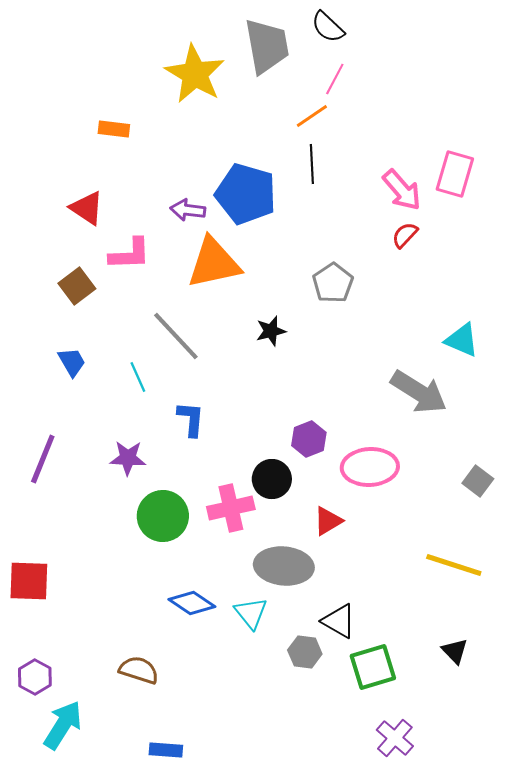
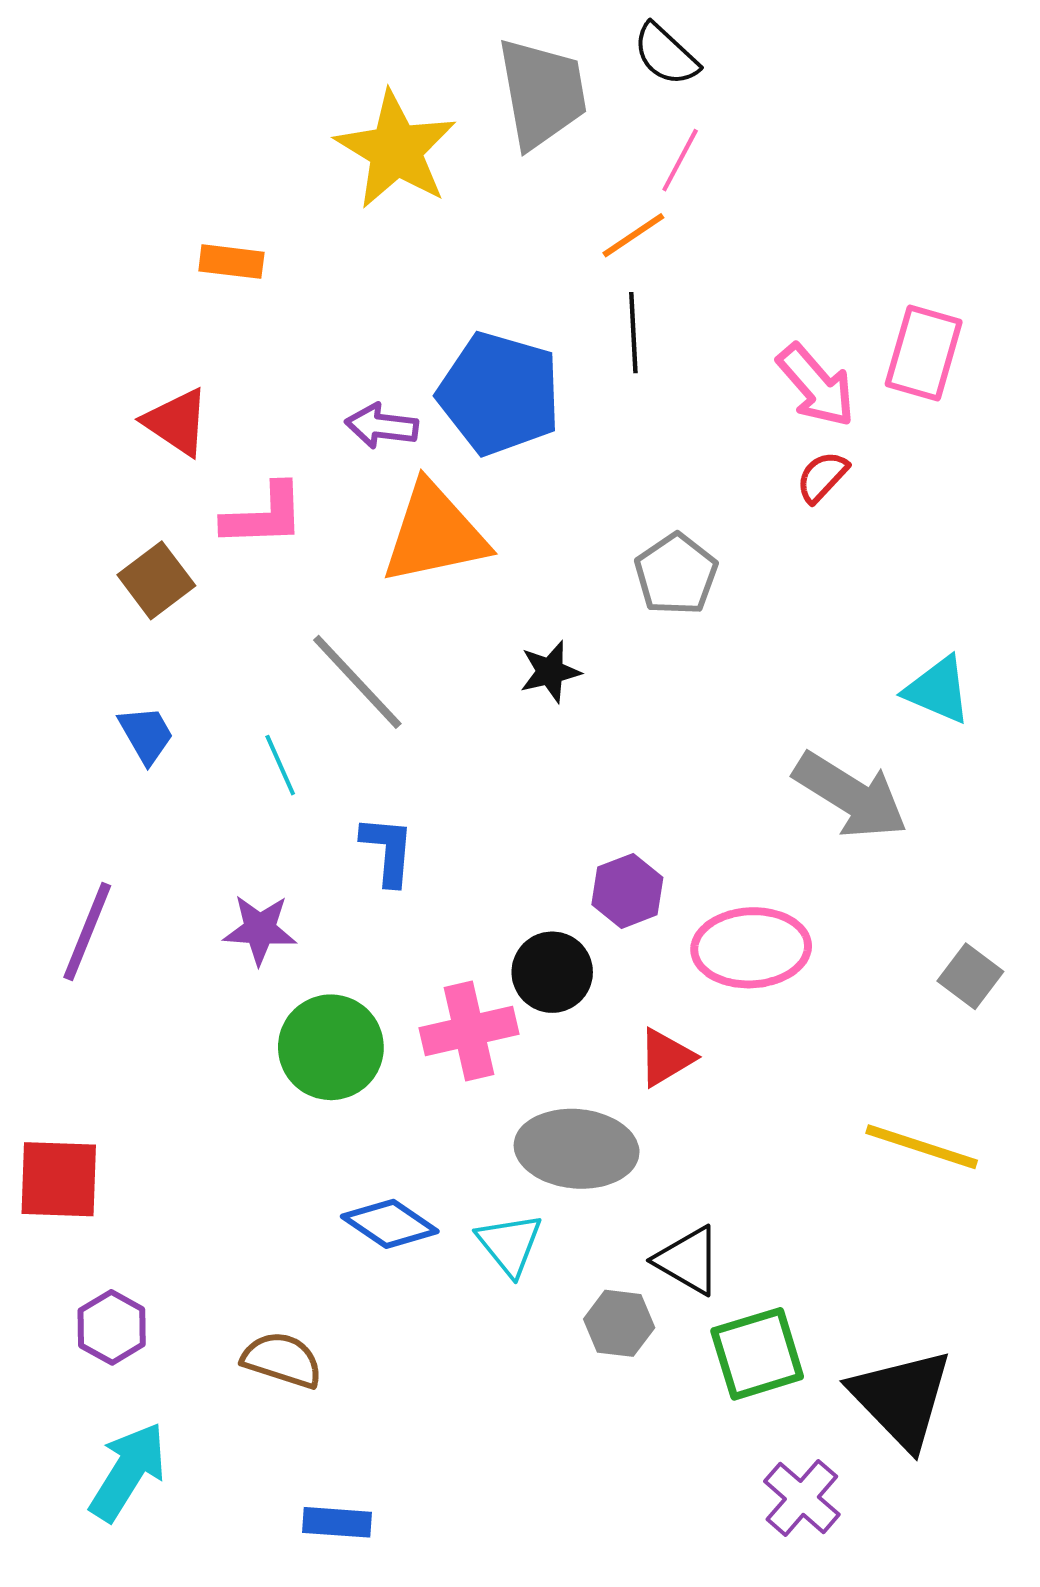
black triangle: (455, 651) -> (901, 1398), moved, size x2.0
purple hexagon: (35, 677) -> (112, 1327), moved

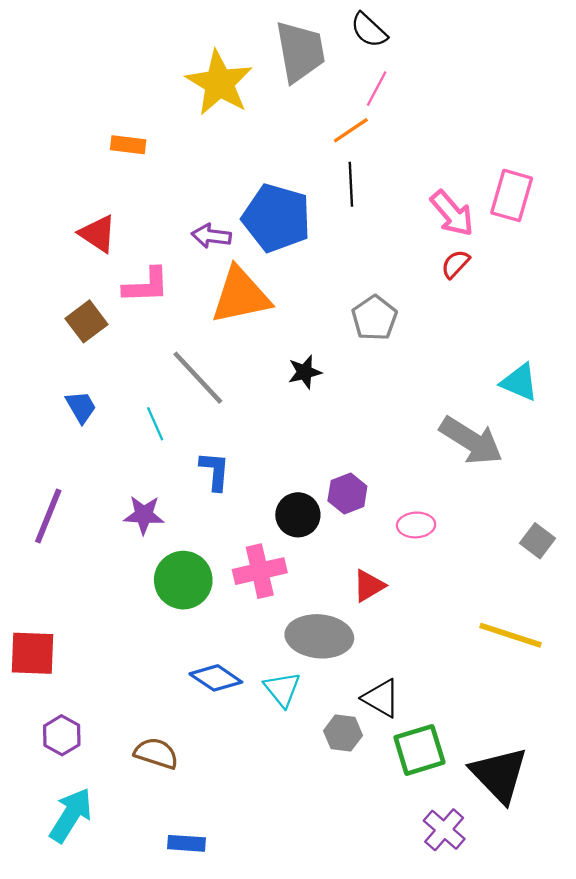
pink ellipse: (751, 948) -> (416, 525), size x0.6
black circle: (552, 972) -> (298, 515), moved

